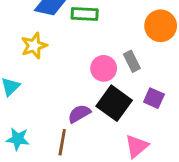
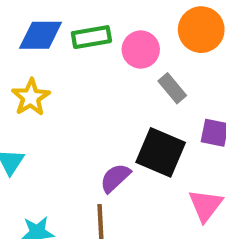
pink circle: (104, 68) -> (141, 50), moved

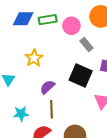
yellow star: (31, 97) -> (34, 58), moved
purple semicircle: (115, 178) -> (47, 87), moved

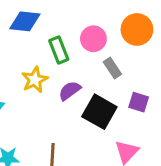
green rectangle: (48, 20) -> (59, 50), moved, turned 72
purple semicircle: (47, 87) -> (70, 91), moved

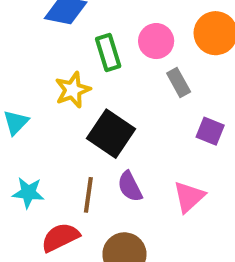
purple semicircle: (70, 91) -> (130, 187), moved, turned -85
black square: (99, 112) -> (111, 134), moved

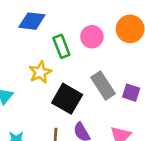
gray rectangle: (179, 82) -> (103, 86), moved, size x1.5

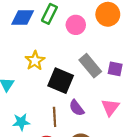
green rectangle: (61, 46) -> (49, 14), moved, turned 54

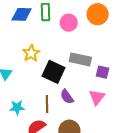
green rectangle: (49, 14) -> (46, 12), turned -30
gray rectangle: (90, 66) -> (80, 59), turned -40
purple square: (115, 69) -> (102, 72), moved

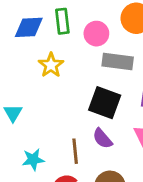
yellow star: (31, 53) -> (51, 65), moved
gray rectangle: (80, 59) -> (118, 61), moved
black square: (53, 72) -> (105, 103), moved

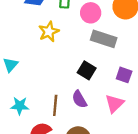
black square: (105, 103) -> (87, 70), size x0.7

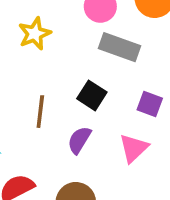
purple semicircle: (79, 99) -> (79, 140), turned 60
brown line: (55, 105) -> (40, 112), moved

